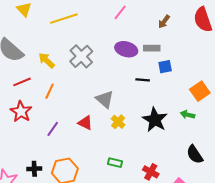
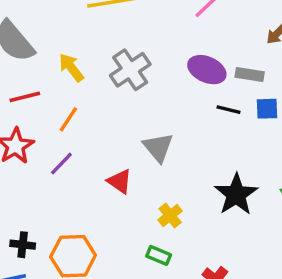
black line: (143, 80) -> (229, 110), moved
yellow cross: (118, 122) -> (170, 215), moved
purple line: (53, 129) -> (61, 164), moved

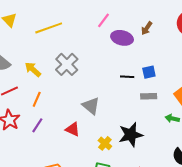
purple ellipse: (207, 70) -> (122, 38), moved
gray rectangle: (250, 75) -> (149, 96), moved
black star: (236, 194) -> (131, 135), moved, turned 30

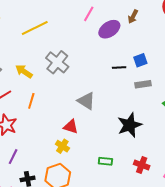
purple ellipse: (122, 38) -> (109, 29), turned -40
purple line: (37, 125) -> (13, 157), moved
yellow cross: (105, 143) -> (62, 146), moved

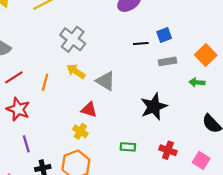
yellow arrow: (24, 71) -> (76, 71), moved
purple line: (13, 157) -> (26, 144), turned -42

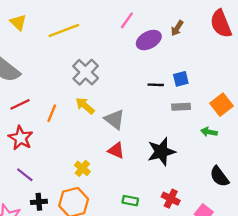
red triangle: (89, 110) -> (116, 150), moved
purple line: (26, 144) -> (25, 175), turned -42
green rectangle: (128, 147) -> (130, 201), moved

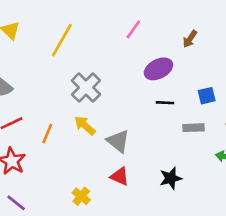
yellow line: (64, 30) -> (62, 40), turned -40
purple ellipse: (149, 40) -> (158, 69), moved
blue square: (181, 79) -> (207, 96), moved
black star: (161, 152) -> (171, 178), size x0.7

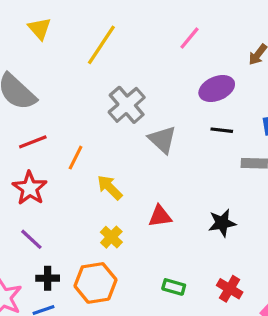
yellow arrow: (85, 125) -> (110, 187), moved
gray triangle: (118, 141) -> (162, 140), moved
red triangle: (120, 176) -> (160, 216), turned -36

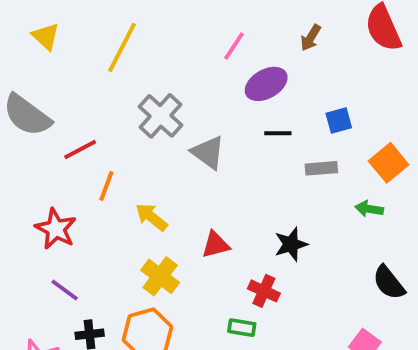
pink line: (190, 38) -> (234, 46), moved
red line: (33, 142) -> (80, 150), moved
yellow cross: (111, 237) -> (160, 276), size x1.4
red cross: (230, 289) -> (264, 291), moved

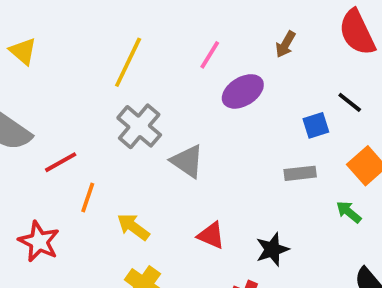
yellow line: (122, 47) -> (128, 62), moved
black line: (278, 133) -> (350, 102), moved, turned 40
green arrow: (369, 209) -> (349, 212), turned 32
red triangle: (216, 245) -> (211, 235), moved, turned 40

